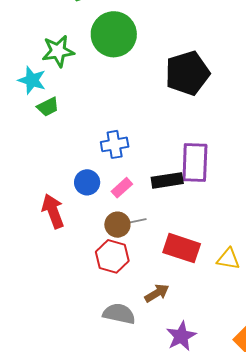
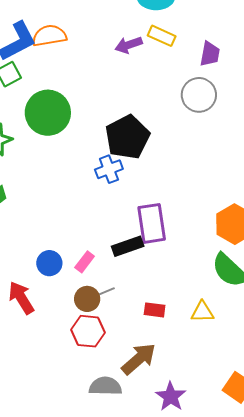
blue cross: (115, 144) -> (109, 169), moved
red rectangle: (182, 248) -> (155, 310), size x0.6
brown arrow: (157, 293) -> (139, 359), size x1.5

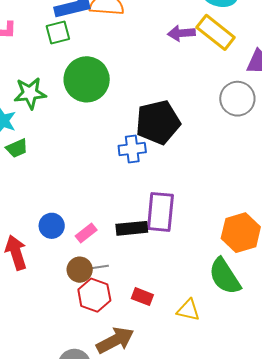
yellow rectangle: (162, 36) -> (216, 32), size x1.4
red hexagon: (88, 331) -> (94, 295), moved

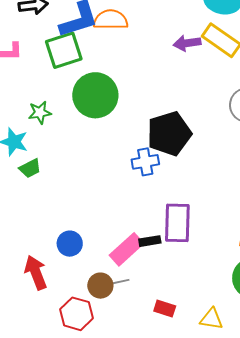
green square: (58, 32) -> (64, 50), size x1.5
green star: (30, 93) -> (40, 113), size x0.7
black rectangle: (132, 228) -> (150, 241), size x0.7
pink rectangle: (86, 233) -> (127, 249), moved, size x1.6
red hexagon: (94, 295) -> (77, 314), moved

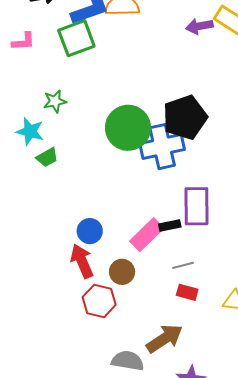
green circle: (95, 95) -> (128, 128), moved
blue cross: (145, 162) -> (162, 147), size x1.6
red arrow: (36, 272) -> (82, 261), moved
gray line: (119, 282) -> (183, 265), moved

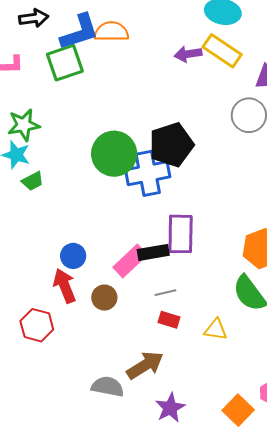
green star: (55, 101) -> (24, 125), moved, size x1.4
black rectangle: (170, 225) -> (153, 252), size x1.4
red hexagon: (99, 301) -> (37, 325), moved

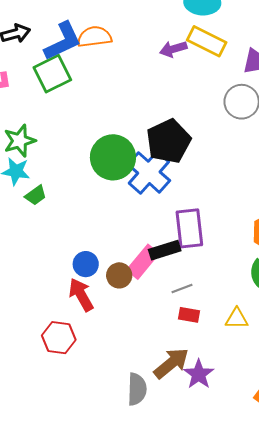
blue cross: (148, 173) -> (149, 172), turned -30
brown circle: (104, 298) -> (119, 275), moved
gray semicircle: (108, 387) -> (137, 389), turned 88
purple star: (170, 408) -> (199, 374), moved

